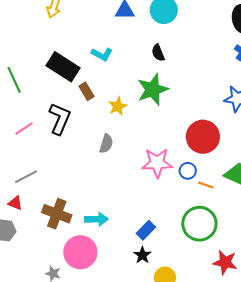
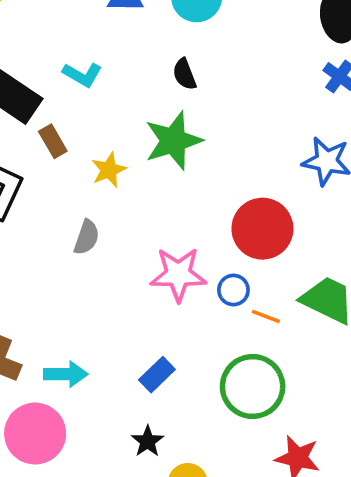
blue rectangle: (146, 230) -> (157, 375), moved

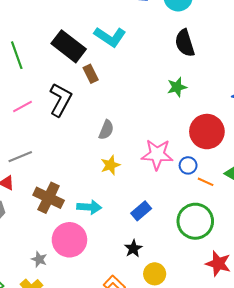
black semicircle: (184, 74) -> (185, 43), moved, size x1.5
cyan L-shape: (82, 75) -> (110, 37), size x1.4
green star: (173, 141) -> (177, 87), moved, size x0.6
yellow star: (109, 170) -> (110, 165), moved

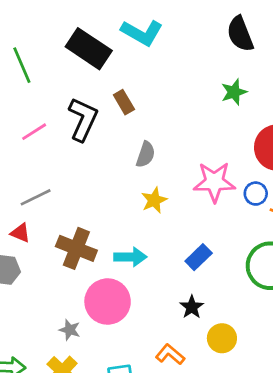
brown rectangle: (91, 74) -> (124, 102), moved

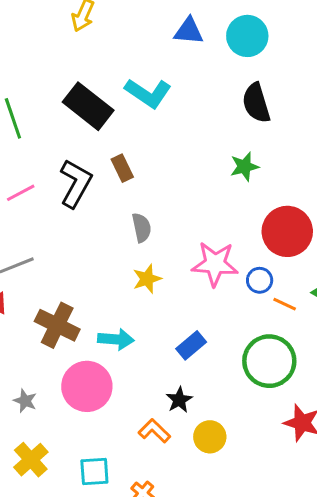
gray semicircle: (146, 154) -> (142, 228), turned -35
gray star: (70, 330) -> (25, 401), moved
orange L-shape: (170, 354) -> (154, 431), moved

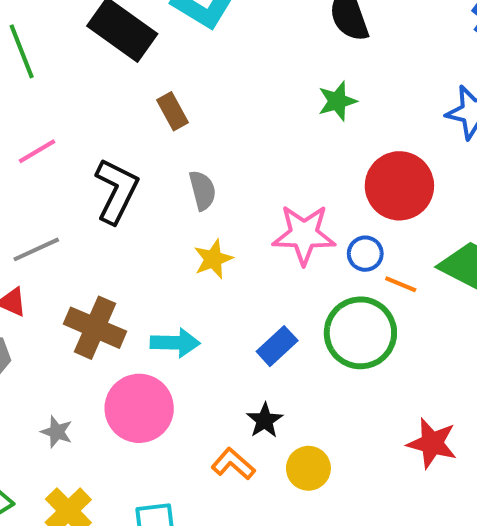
black L-shape: (76, 183) -> (116, 191), moved
green circle: (269, 361) -> (360, 333), moved

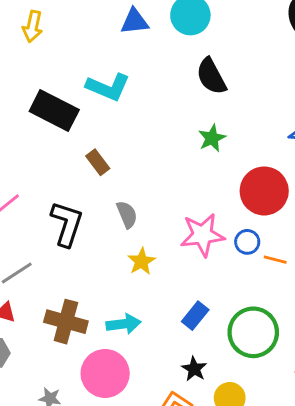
green circle: (360, 333) -> (253, 332), moved

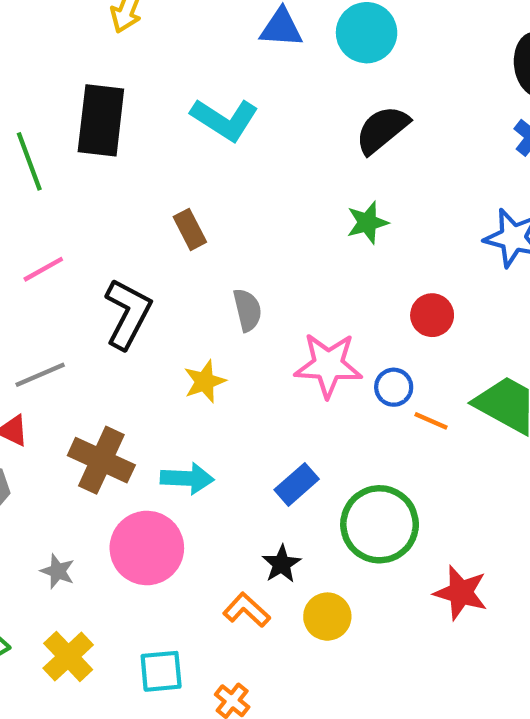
black semicircle: (211, 76) -> (382, 130), turned 69
black rectangle: (54, 111) -> (101, 120), moved, turned 60
red circle: (264, 191) -> (432, 315), size x0.6
gray semicircle: (127, 214) -> (247, 310), moved
yellow star: (141, 261) -> (205, 381), moved

